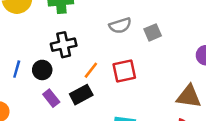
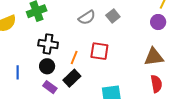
black cross: (64, 45) -> (48, 44), turned 36
black circle: (42, 70) -> (47, 66), moved
red square: (124, 71) -> (99, 51), turned 36

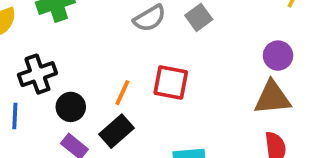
purple circle: (158, 22) -> (278, 56), moved
black cross: (48, 44) -> (37, 74), moved, turned -30

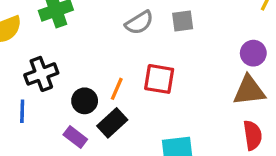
gray square: (199, 17) -> (183, 21), turned 30
black circle: (71, 107) -> (85, 101), moved

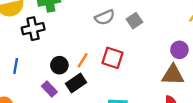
gray square: (183, 21) -> (134, 21), turned -35
black cross: (41, 74) -> (33, 29), moved

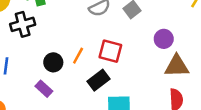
purple circle: (179, 50) -> (164, 39), moved
black rectangle: (76, 83) -> (99, 80), moved

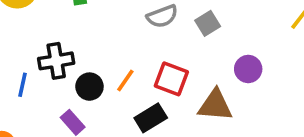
black cross: (23, 24) -> (56, 61), moved
brown triangle: (177, 66) -> (215, 105), moved

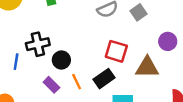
orange line: (125, 81) -> (77, 82), moved, turned -56

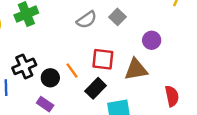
orange line: (77, 82) -> (72, 71), moved

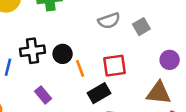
red square: (103, 59) -> (115, 66), turned -30
brown triangle: (136, 69) -> (159, 93), moved
black circle: (50, 78) -> (63, 54), moved

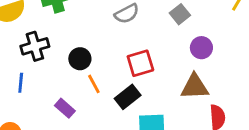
gray square: (141, 27) -> (180, 14), moved
black cross: (32, 51) -> (35, 46), moved
orange line: (80, 68) -> (94, 84), moved

